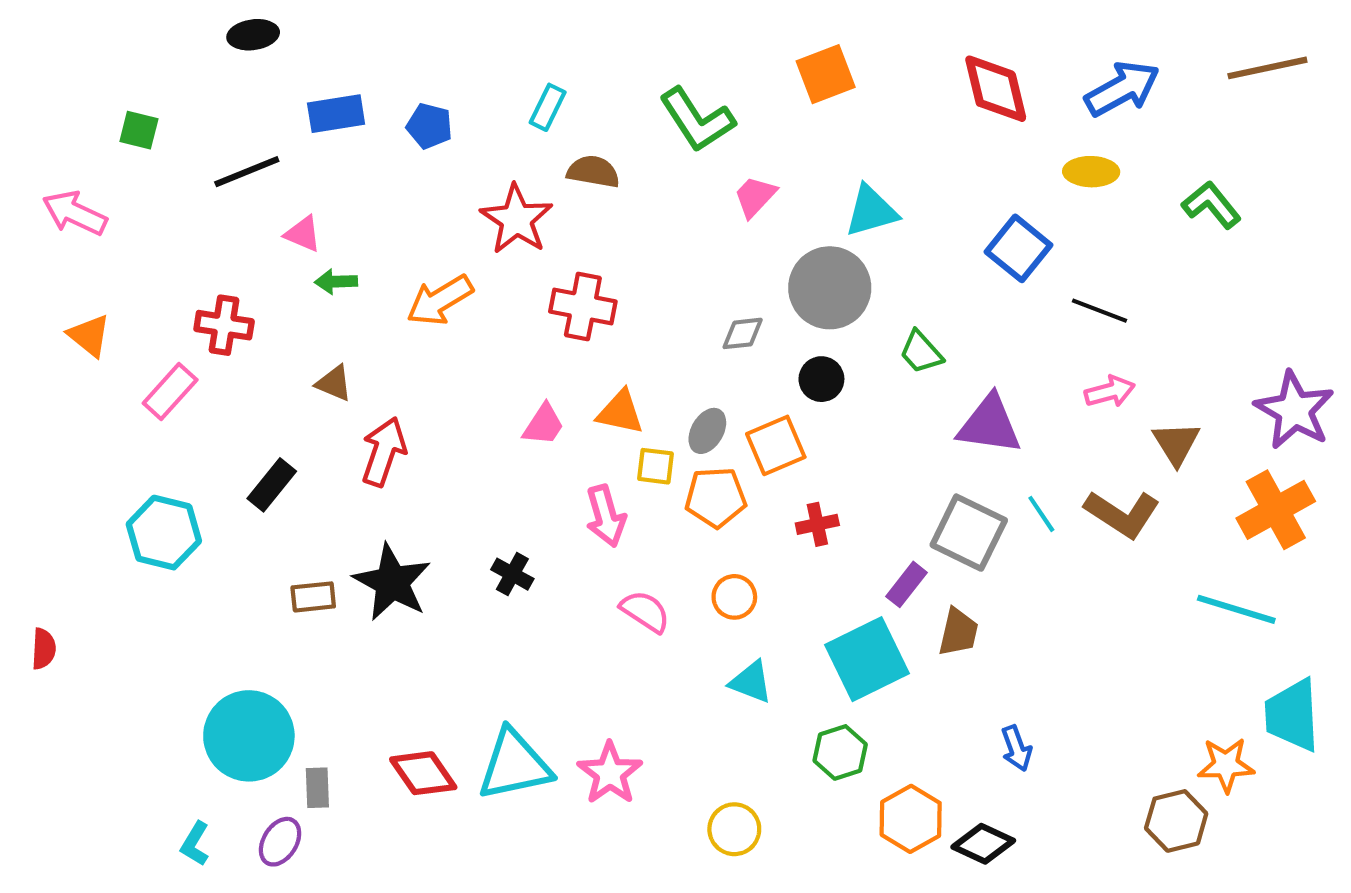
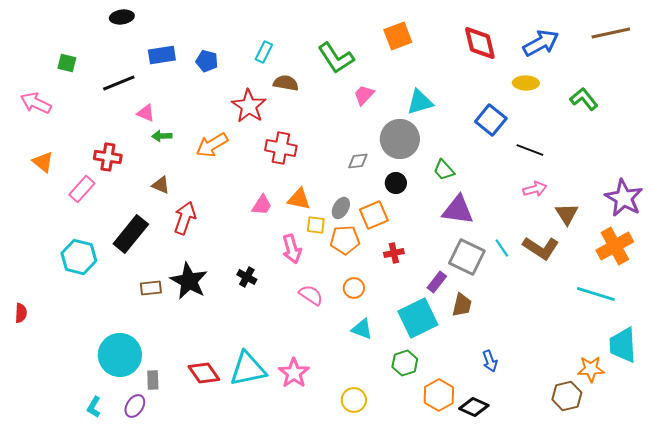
purple triangle: (989, 425) -> (458, 210), moved
black rectangle: (272, 485) -> (131, 234), size x1.5

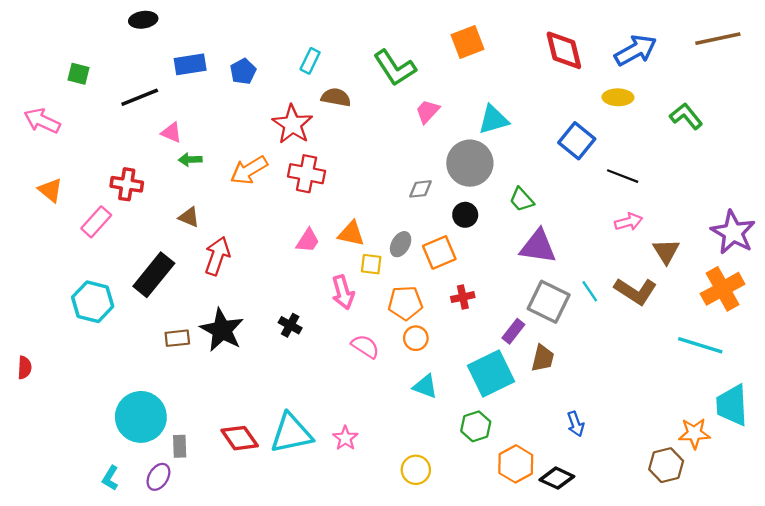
blue pentagon: (207, 61) -> (243, 71), turned 30
red cross: (281, 148) -> (307, 174), moved
orange pentagon: (345, 240) -> (405, 303), moved
pink star: (294, 373) -> (345, 438), size x0.7

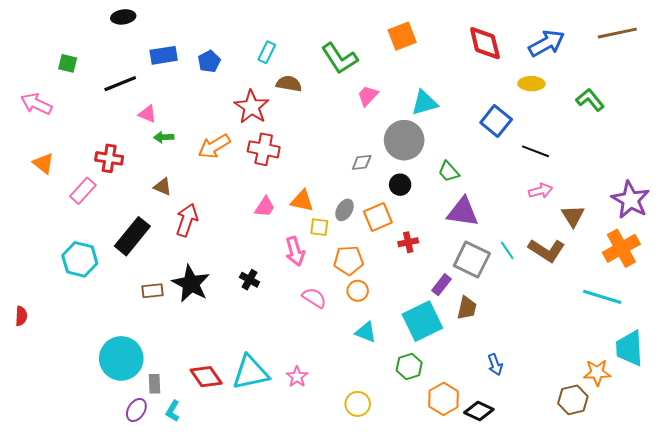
red cross: (463, 297) -> (408, 242), moved
cyan L-shape: (110, 478) -> (173, 411), moved

